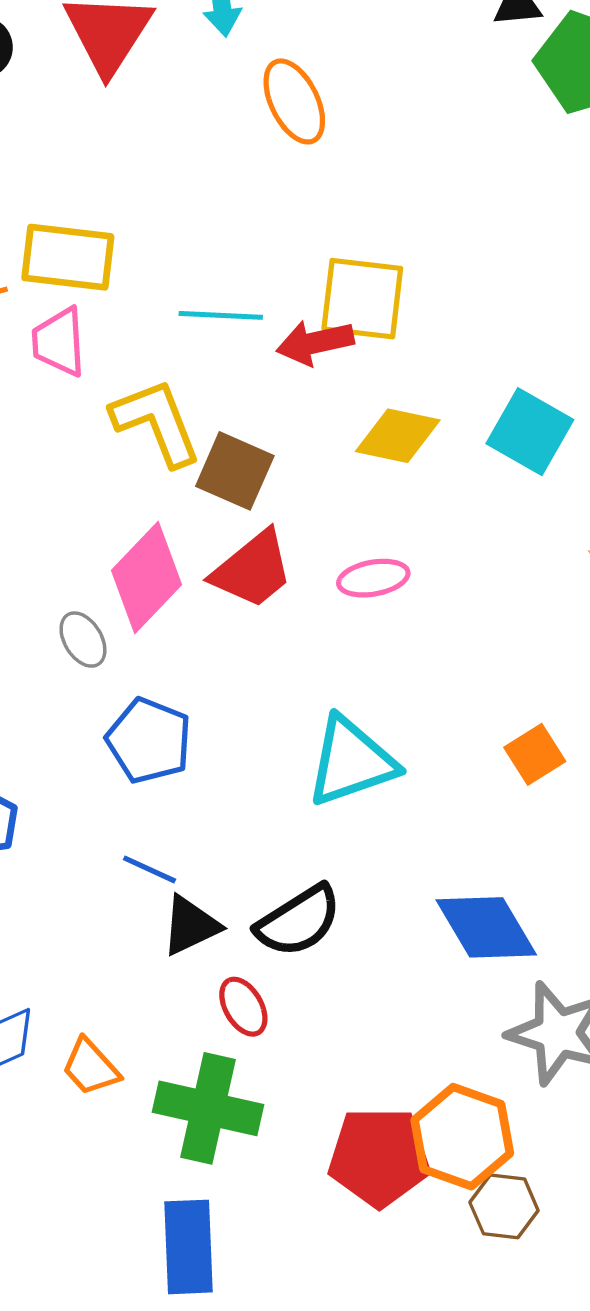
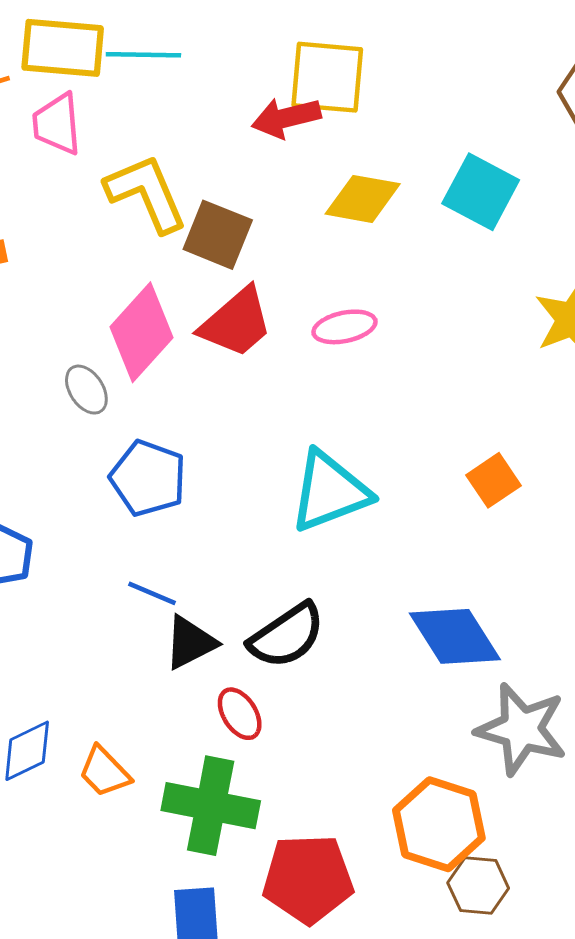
cyan line: (221, 315) -> (143, 55), moved
red pentagon: (379, 1157) -> (308, 879), moved

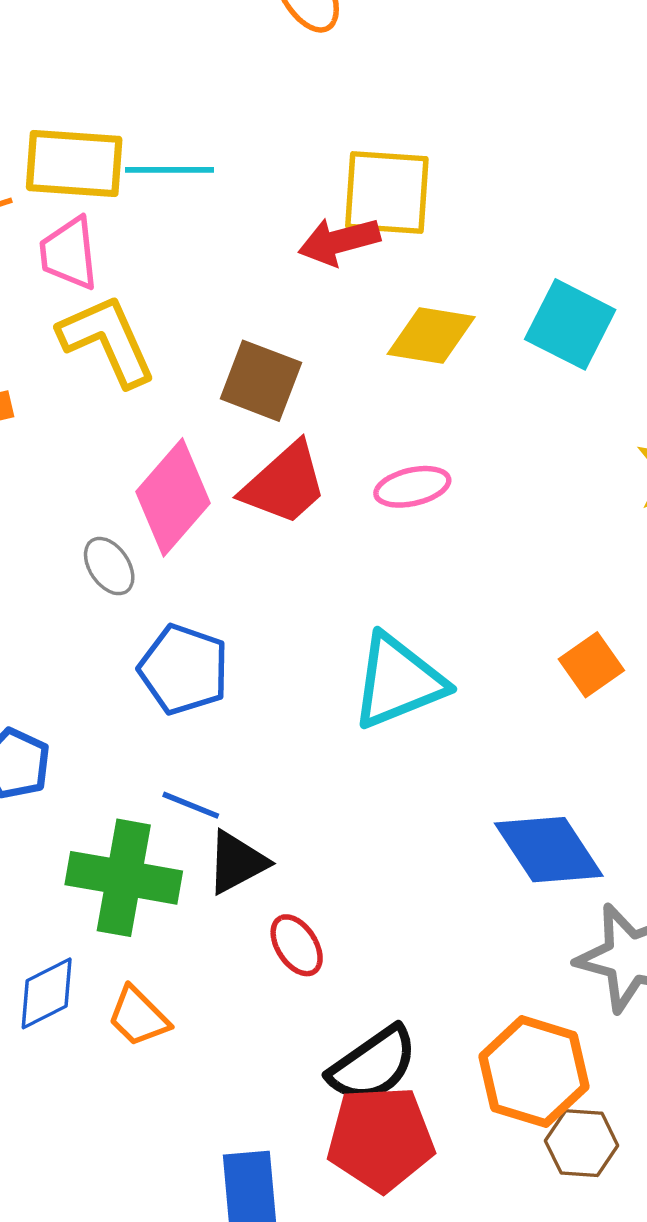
yellow L-shape: (146, 193) -> (107, 340), moved
black semicircle: (287, 636) -> (373, 1065), moved
green cross: (211, 806) -> (124, 878), moved

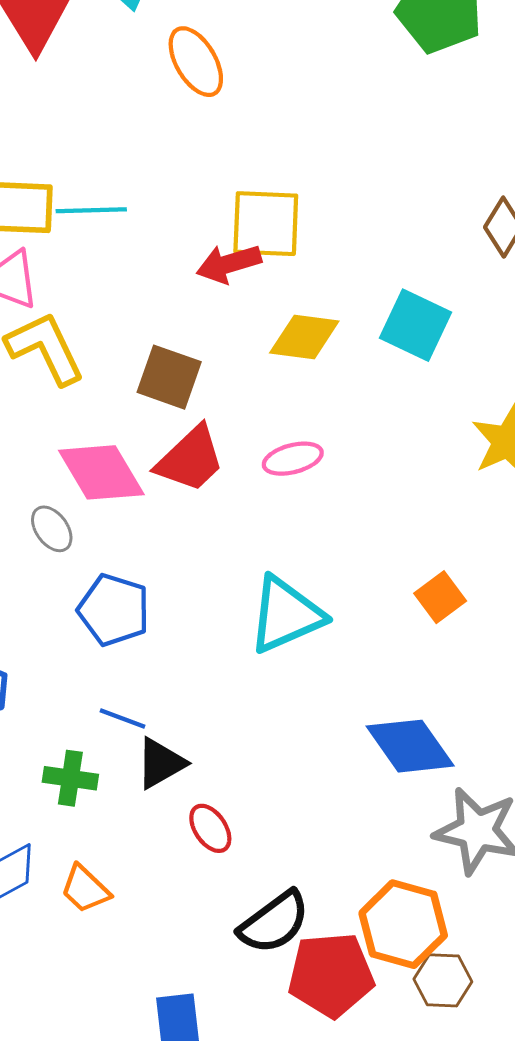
pink diamond: (173, 497) -> (101, 472), turned -70
green cross: (124, 878) -> (70, 778), size x0.6
red pentagon: (381, 1139) -> (331, 975), moved

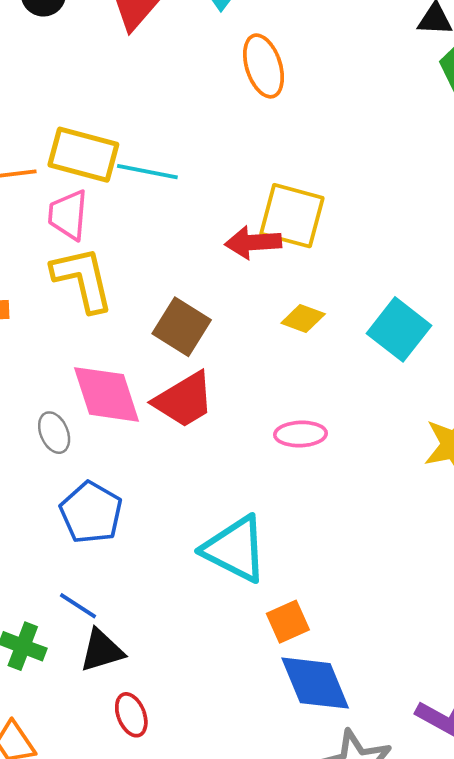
yellow diamond: (304, 337) -> (303, 319), size x0.7
pink ellipse: (293, 459) -> (301, 434), moved
orange square: (440, 597) -> (288, 622), moved
cyan triangle: (286, 615) -> (235, 549), turned 38

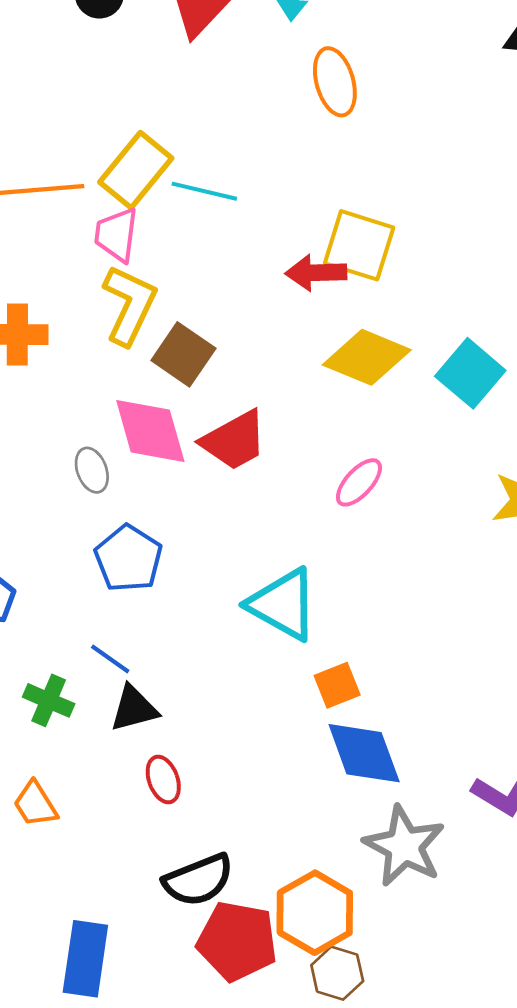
yellow rectangle: (83, 155) -> (136, 170), turned -68
yellow L-shape: (83, 279) -> (129, 305), turned 36
yellow diamond: (303, 319) -> (367, 357), size x1.8
brown square: (182, 327) -> (183, 354), moved
pink ellipse: (301, 434) -> (359, 482), turned -48

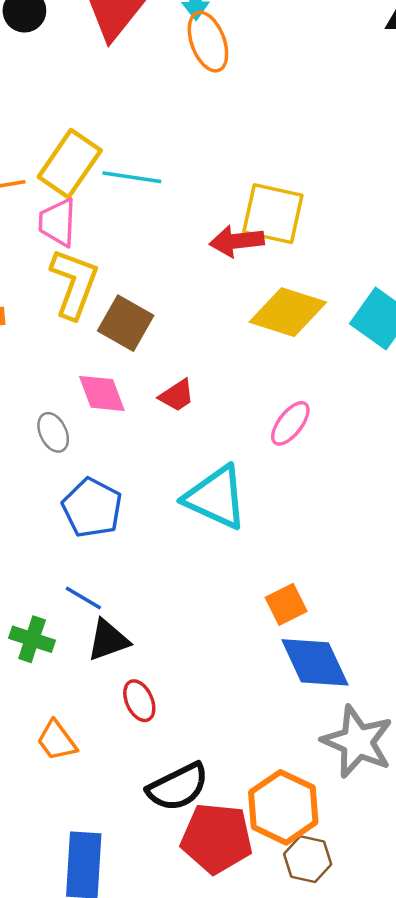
orange ellipse: (335, 82) -> (208, 42), moved
pink diamond: (150, 431) -> (102, 393), size x0.7
red trapezoid: (234, 440) -> (177, 395), size x0.6
cyan triangle: (283, 604) -> (216, 497), moved
orange trapezoid: (35, 804) -> (57, 741), moved

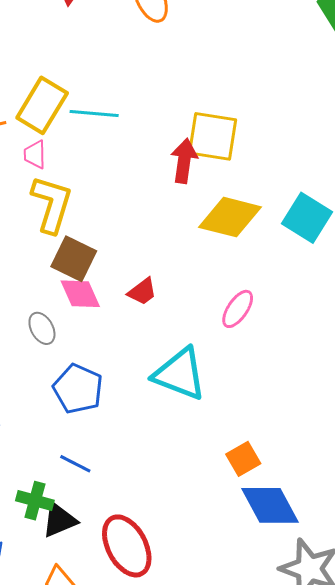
pink trapezoid: (57, 222) -> (35, 154), size x0.7
red arrow: (237, 241) -> (184, 161), turned 108
brown square: (126, 323) -> (74, 259), moved
black triangle: (108, 640) -> (59, 520), moved
red ellipse: (139, 701) -> (127, 546), size x1.8

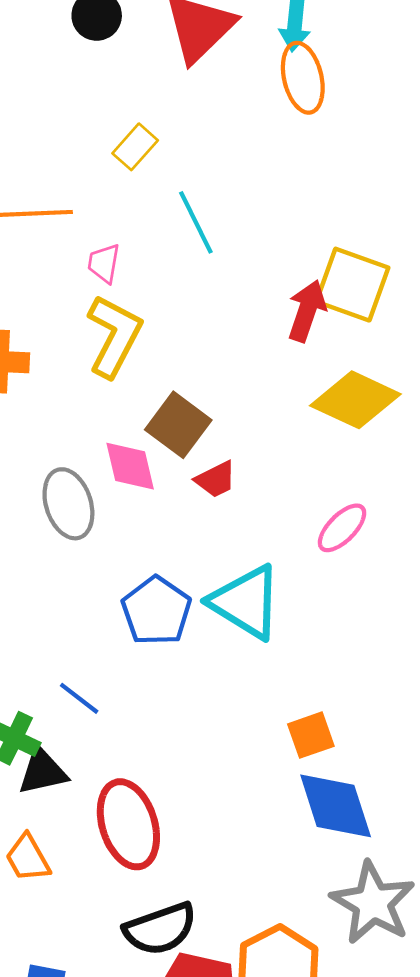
yellow rectangle: (42, 105) -> (135, 147), moved, size x0.6
cyan line: (94, 113) -> (196, 222), turned 48
brown square: (74, 259) -> (178, 425), moved
gray ellipse: (42, 328) -> (68, 504), size x1.5
blue pentagon: (78, 389) -> (156, 611), moved

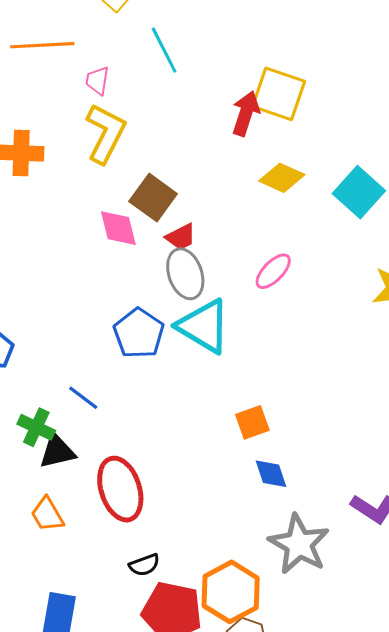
yellow diamond: (355, 400) -> (282, 178), size x0.7
gray ellipse: (68, 504) -> (185, 274), moved
blue diamond: (336, 806) -> (271, 474), size x0.6
black semicircle: (160, 929) -> (144, 565), size x0.6

